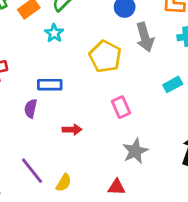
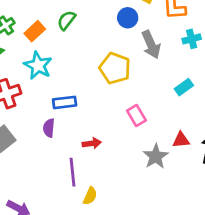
cyan star: (54, 33) -> (38, 65), moved, size x1.5
purple line: (32, 171) -> (73, 172), moved, turned 40
red triangle: (117, 187) -> (181, 140), moved

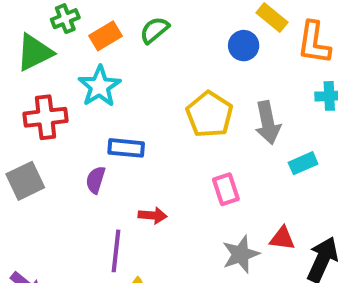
gray arrow: (151, 45) -> (268, 123), moved

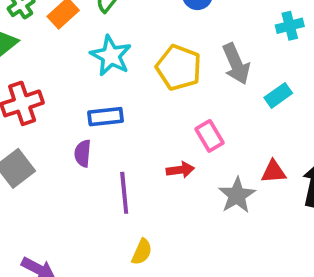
cyan star: (99, 86) -> (111, 56), moved
red arrow: (153, 215) -> (180, 170), moved
purple line: (116, 251) -> (124, 193), moved

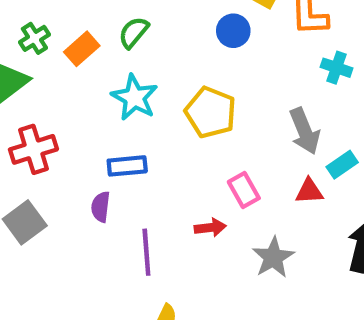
cyan cross: (290, 26) -> (337, 68), turned 32
gray arrow: (236, 64) -> (305, 131), moved
cyan rectangle: (278, 95) -> (342, 165), moved
red triangle: (274, 172) -> (309, 191), moved

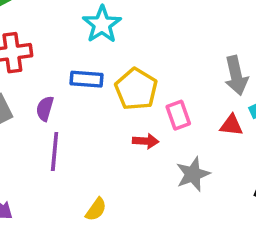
yellow pentagon: (211, 112) -> (136, 89), moved
purple semicircle: (101, 207) -> (45, 109), moved
purple line: (146, 252) -> (55, 151), moved

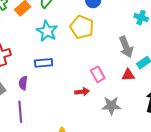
yellow pentagon: (136, 89) -> (82, 27), moved
purple line: (55, 151) -> (20, 112), moved
gray star: (193, 174) -> (111, 106), turned 30

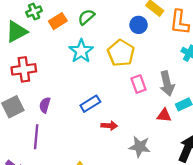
blue rectangle: (44, 63) -> (90, 104), moved, turned -36
pink rectangle: (98, 74) -> (139, 84), moved

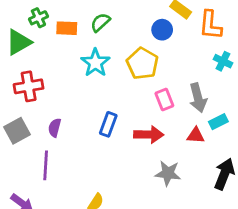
orange rectangle: (58, 21) -> (67, 28), turned 36
blue rectangle: (90, 104) -> (108, 124), turned -36
red arrow: (109, 126) -> (149, 135), moved, size x1.5

